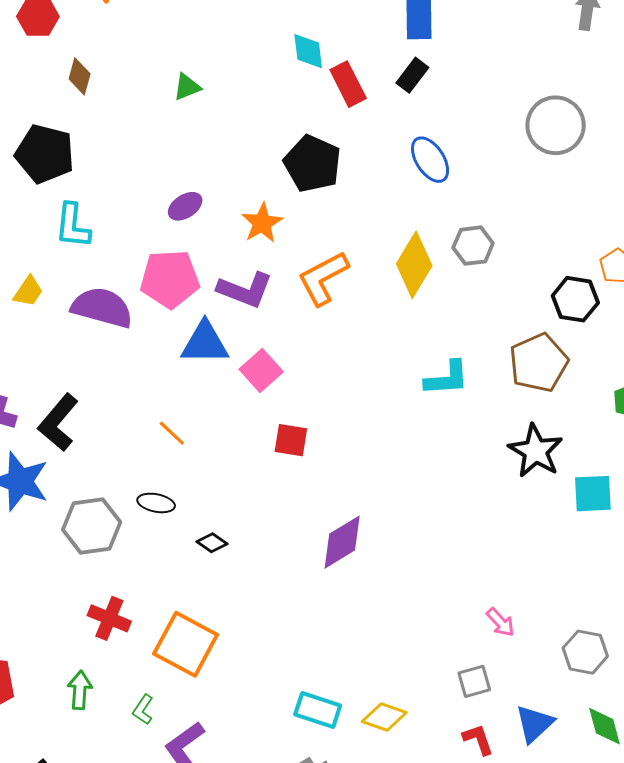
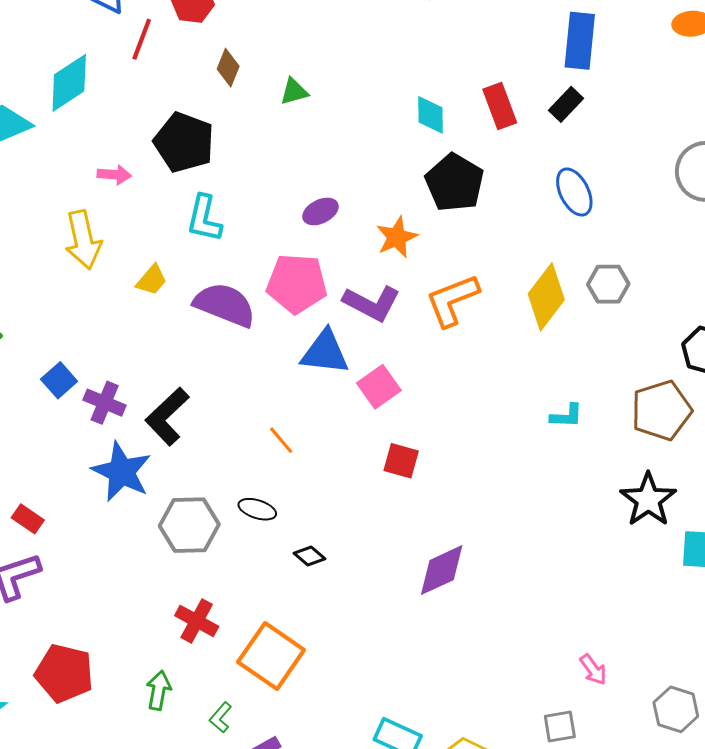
cyan diamond: (308, 51) -> (430, 115), moved
green triangle: (187, 87) -> (294, 92), moved
cyan L-shape: (447, 378) -> (567, 416), size x0.7

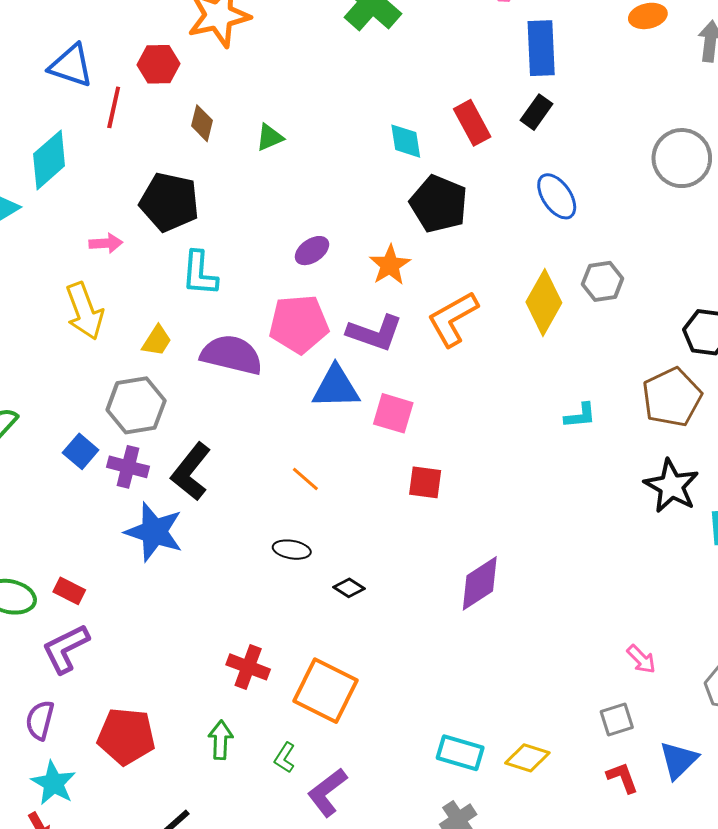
pink square: (379, 387) -> (393, 413), turned -30
gray hexagon: (189, 525) -> (136, 405), moved

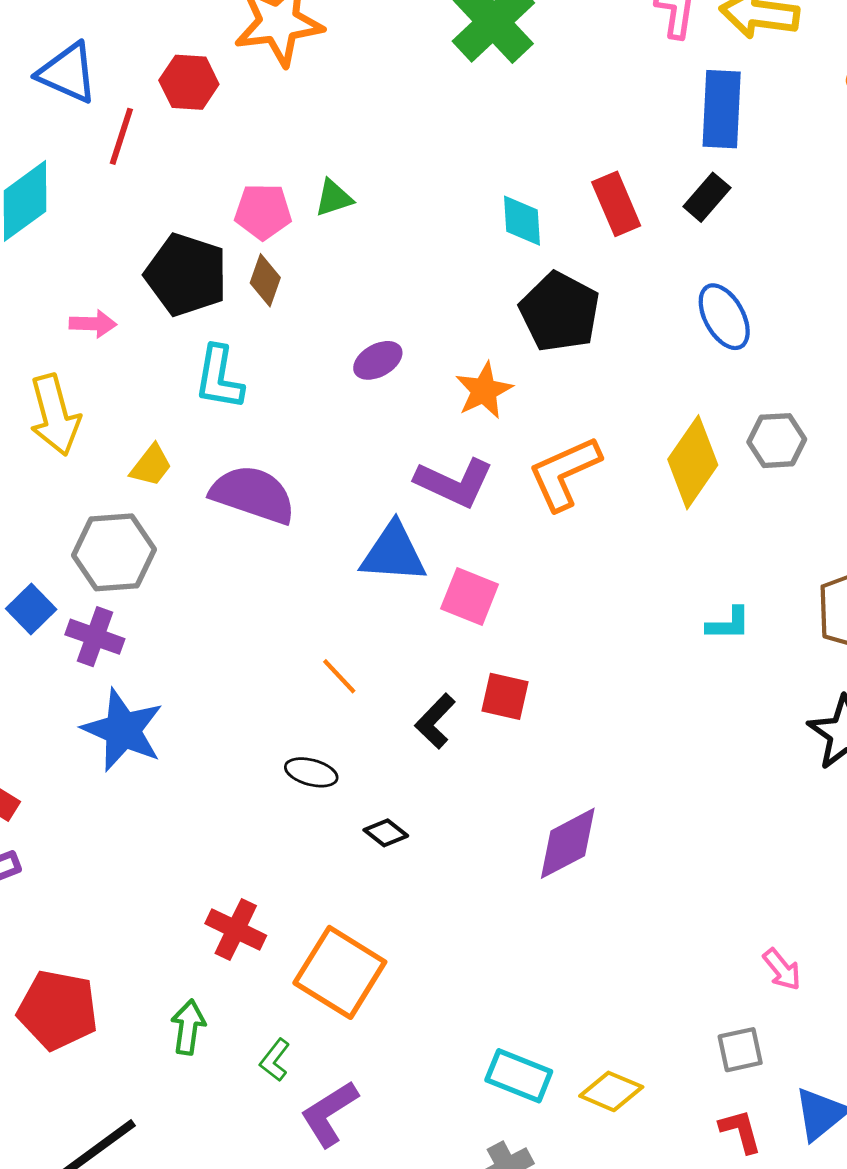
brown diamond: (202, 123) -> (265, 280), moved
pink pentagon: (299, 324) -> (263, 212), moved, size x0.7
black L-shape: (191, 472) -> (435, 721), moved, size x0.7

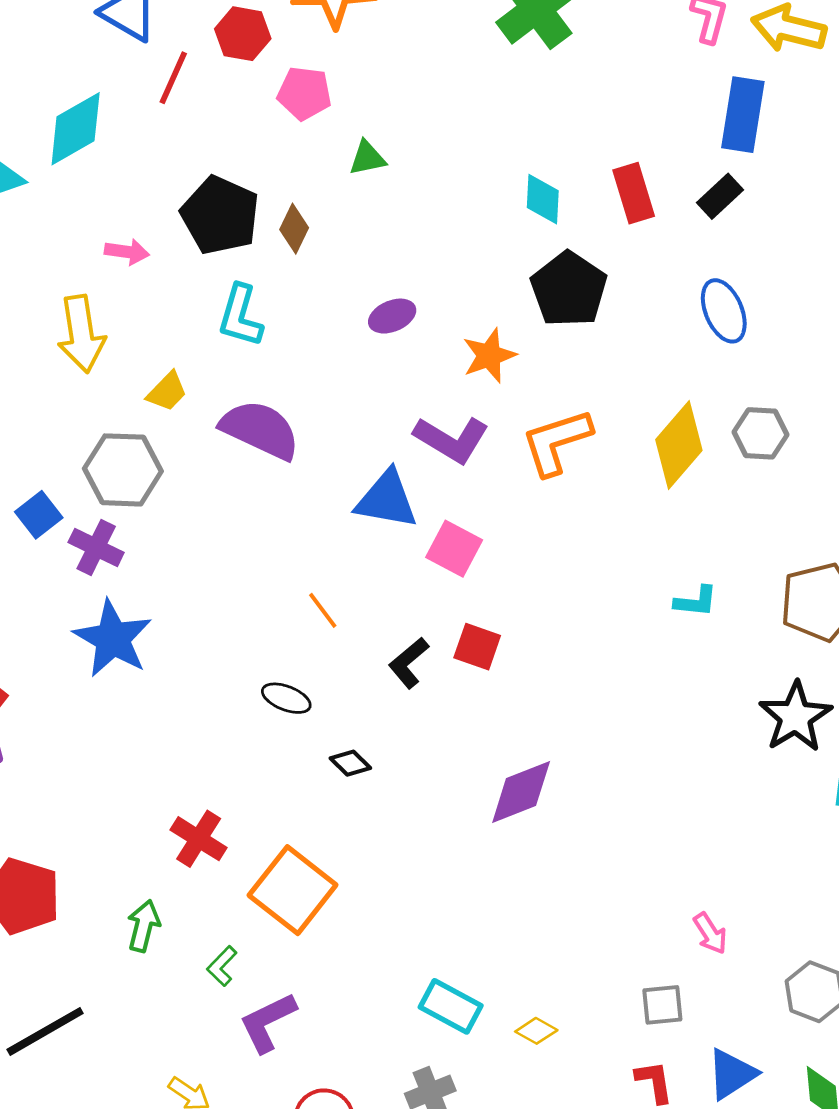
pink pentagon: (263, 212) -> (304, 93), moved
yellow diamond: (611, 1091) -> (536, 1031), size x0.7

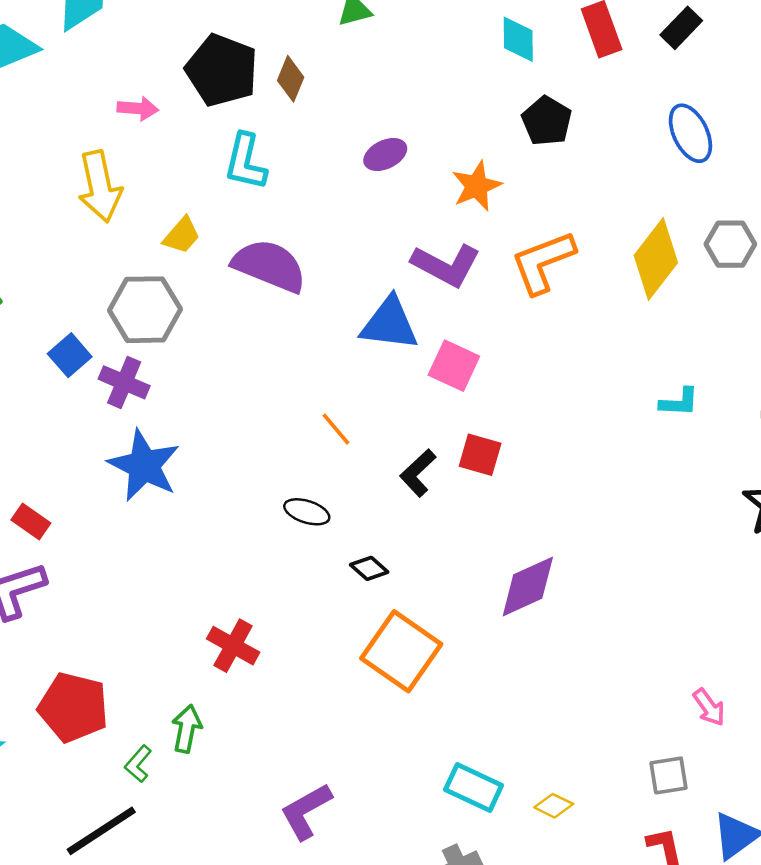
black pentagon: (569, 289) -> (547, 121), size x0.7
orange square: (293, 890) -> (401, 651), moved
green L-shape: (222, 966) -> (138, 764), moved

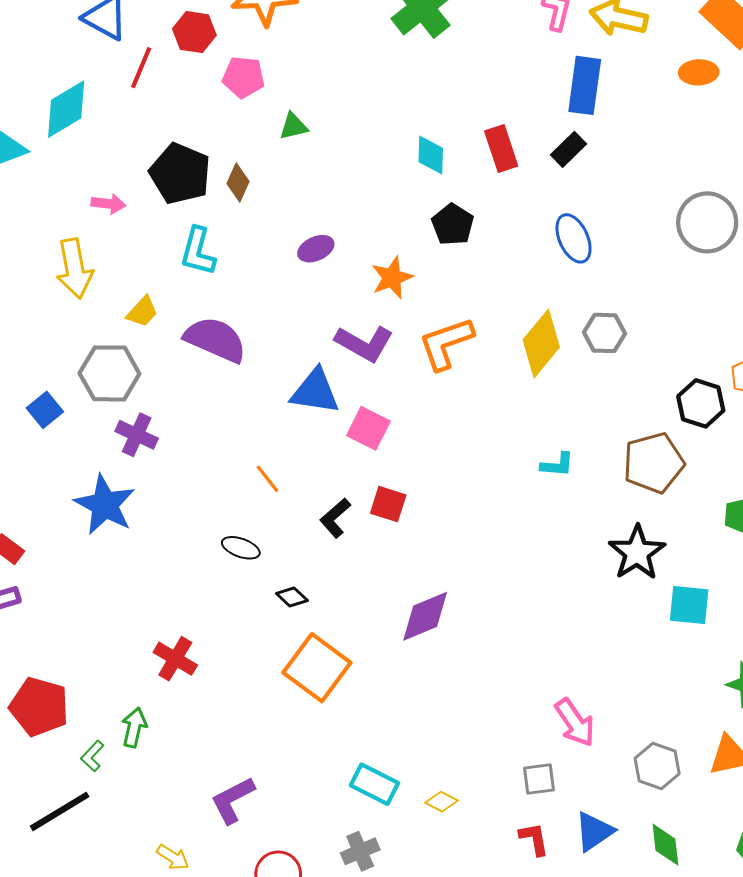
purple cross: (124, 382) -> (137, 435), moved
pink arrow: (709, 707) -> (575, 723), size x1.5

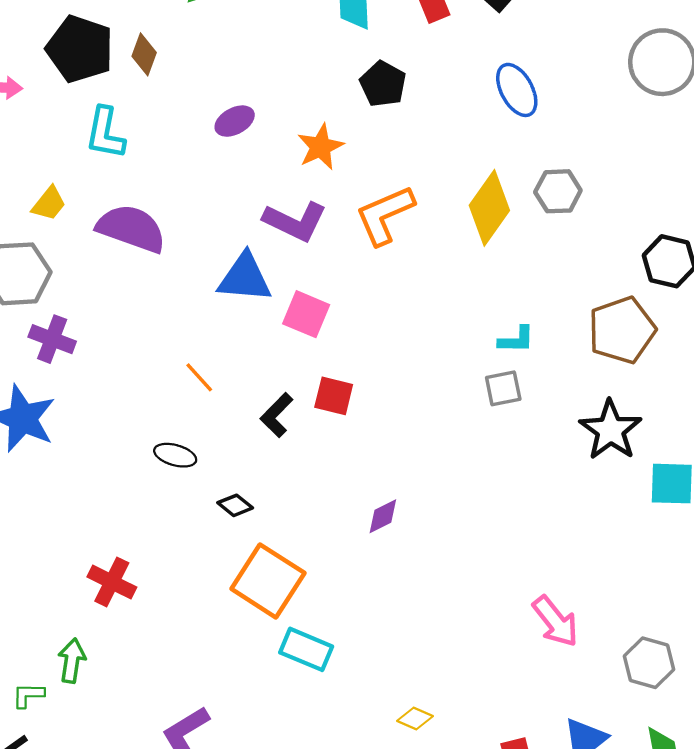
purple diamond: (425, 616) -> (383, 516), size x0.6
green L-shape: (92, 756) -> (28, 695), turned 52
gray square: (539, 779) -> (503, 388), moved
cyan rectangle: (374, 784) -> (306, 649), moved

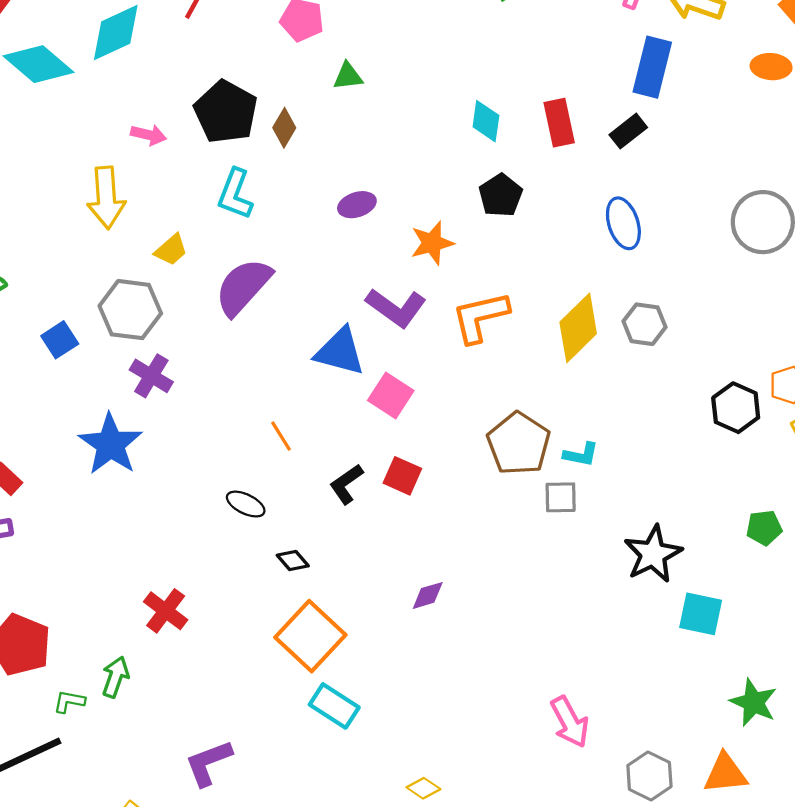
purple semicircle: (131, 228) -> (243, 287), turned -78
brown pentagon: (622, 330) -> (519, 444), moved, turned -30

